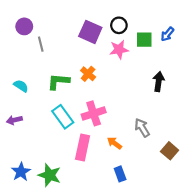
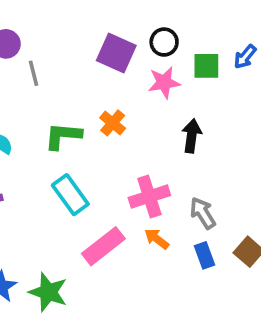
black arrow: (159, 81) -> (192, 136), moved
pink cross: (94, 113) -> (149, 197), moved
pink rectangle: (83, 148) -> (103, 246), turned 40
blue rectangle: (120, 174) -> (205, 255), moved

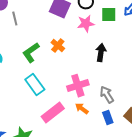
green L-shape: (63, 136) -> (31, 53), turned -40

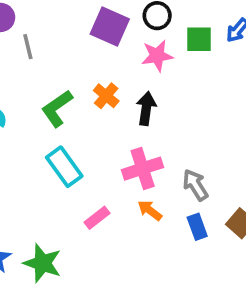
black arrow: (101, 53) -> (146, 108), moved
pink rectangle: (53, 113) -> (97, 218), size x0.6

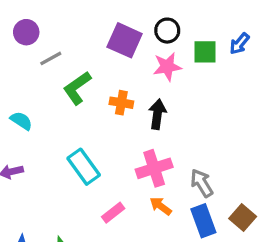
gray line: (28, 47) -> (51, 58), turned 75
orange cross: (106, 96) -> (121, 103), turned -30
green L-shape: (57, 108) -> (77, 88), moved
blue rectangle: (197, 227) -> (203, 221), size x1.4

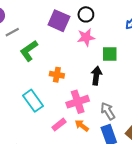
green square: (205, 52) -> (110, 54), moved
orange cross: (121, 103) -> (57, 75), moved
black arrow: (157, 114) -> (96, 76), moved
pink rectangle: (113, 213) -> (59, 125), moved

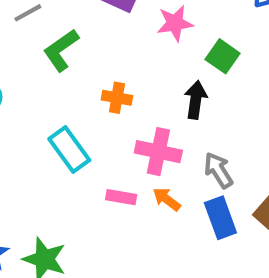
green square: (110, 54) -> (223, 56), turned 35
pink cross: (78, 102) -> (158, 152), turned 30
pink rectangle: (59, 125) -> (121, 197), turned 48

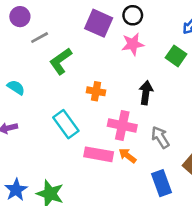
green square: (223, 56) -> (176, 56), moved
pink rectangle: (121, 197) -> (99, 154), size x1.5
blue rectangle: (220, 218) -> (162, 183), moved

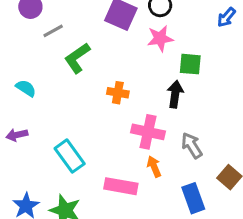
green square: (176, 56) -> (190, 64), moved, turned -30
cyan rectangle: (66, 124) -> (70, 156), moved
pink rectangle: (99, 154) -> (121, 186), moved
orange arrow: (127, 156) -> (154, 167), turned 30

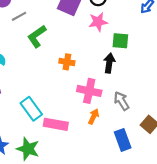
orange arrow: (154, 167) -> (94, 117), turned 48
pink rectangle: (121, 186) -> (56, 124), moved

